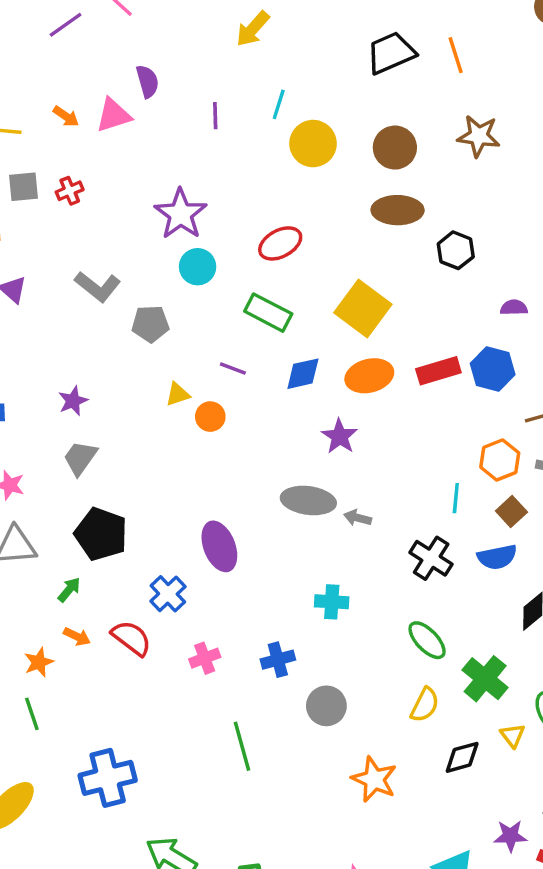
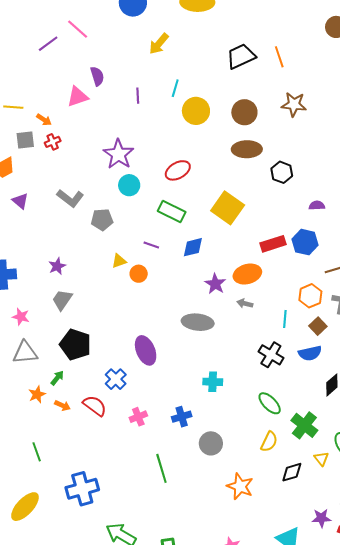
orange arrow: (66, 116) -> (44, 120), moved
orange ellipse: (369, 376) -> (247, 274), moved
gray arrow: (358, 518) -> (245, 304), moved
orange star: (39, 662) -> (37, 394), moved

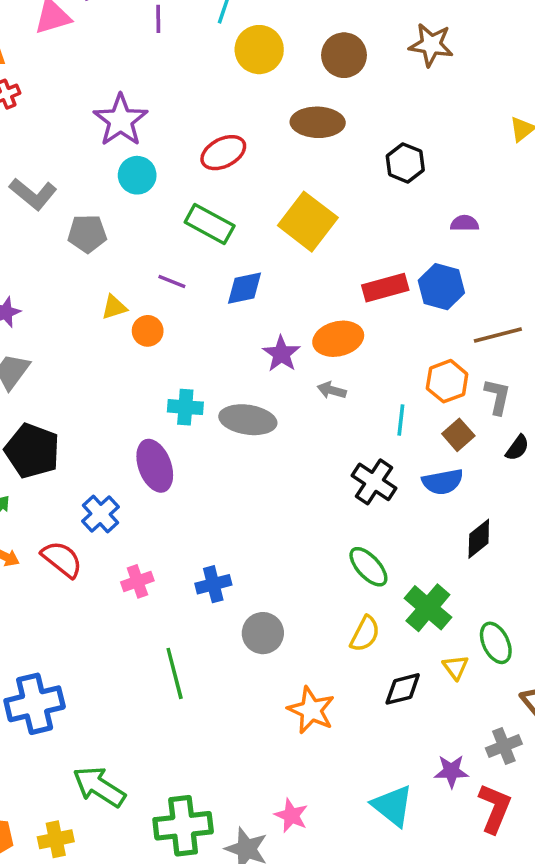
brown ellipse: (247, 149) -> (318, 122), moved
cyan cross: (213, 382) -> (185, 407), moved

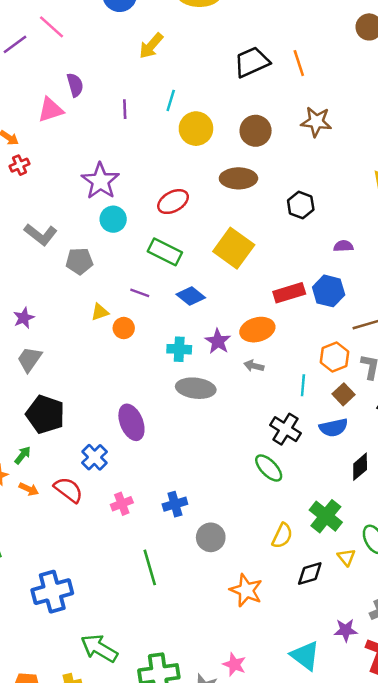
blue diamond: (245, 288) -> (191, 296), turned 52
cyan cross: (185, 407) -> (179, 349), moved
green ellipse: (368, 567) -> (269, 468), moved

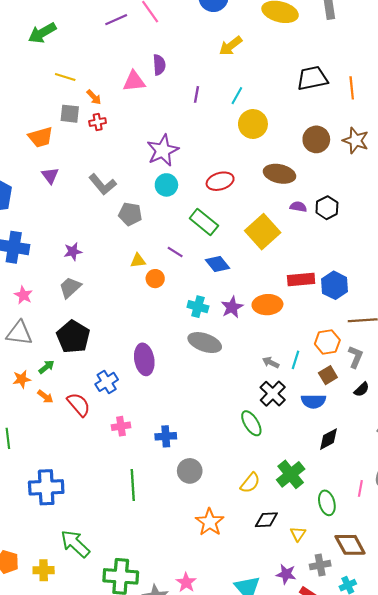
brown circle: (256, 131) -> (316, 139), moved
purple semicircle: (343, 246) -> (298, 207), moved
gray arrow: (254, 366) -> (271, 363), moved
yellow triangle: (346, 557) -> (298, 534), moved

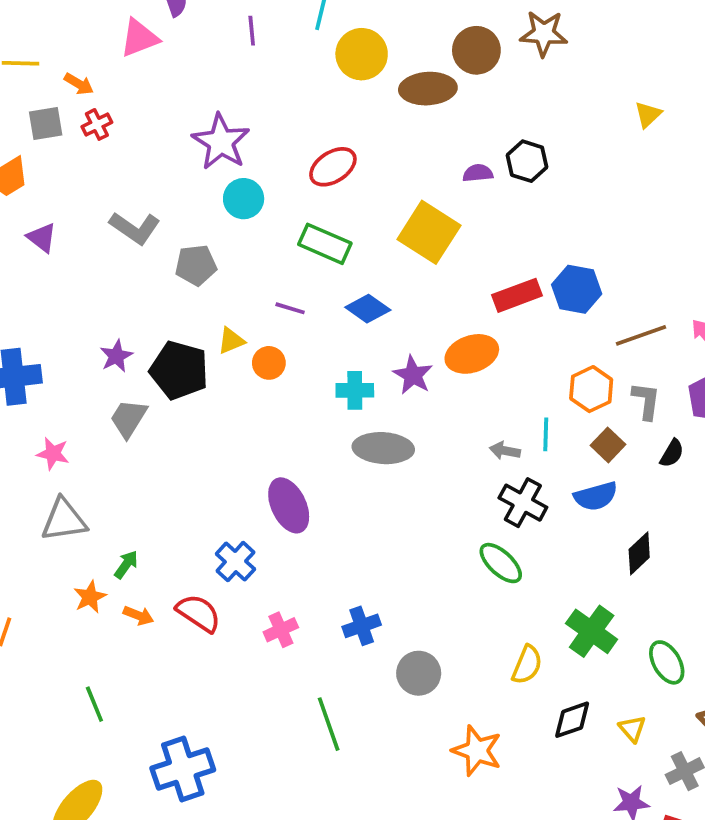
brown ellipse: (280, 174) -> (428, 89), moved
black pentagon: (73, 337) -> (179, 370), moved

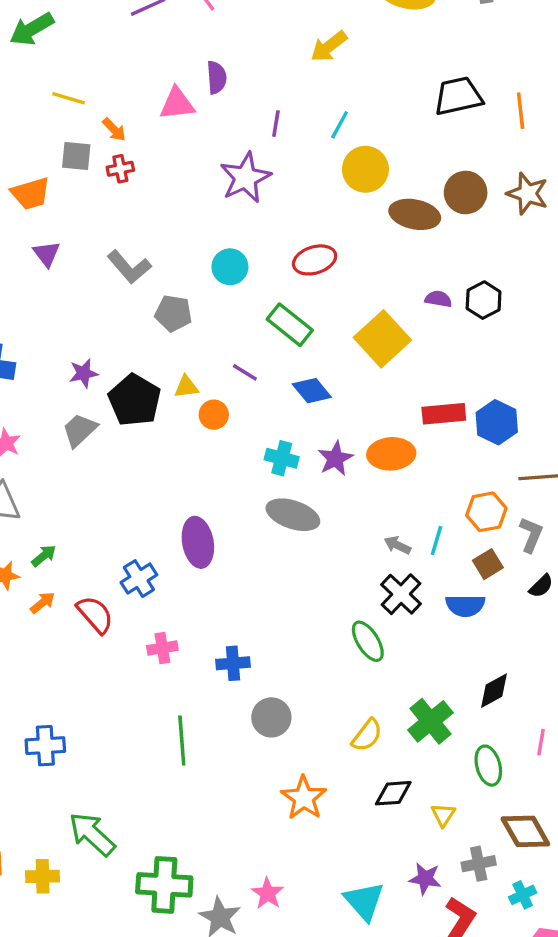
purple star: (221, 142) -> (245, 178), moved
black diamond: (639, 553) -> (494, 691), moved
orange arrow: (138, 615) -> (43, 603), turned -76
blue cross: (183, 769) -> (45, 746), size x0.7

